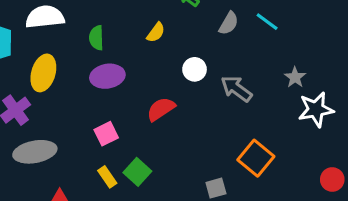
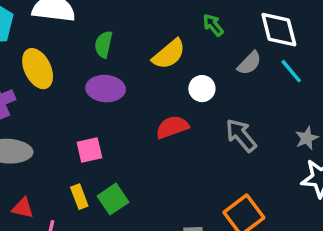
yellow semicircle: (156, 32) -> (169, 54), size x1.5
white circle: (195, 69) -> (202, 89), moved
yellow ellipse: (43, 73) -> (38, 69), turned -56
red semicircle: (161, 109) -> (172, 127), moved

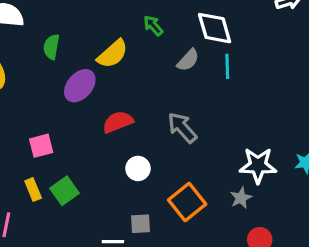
cyan line: (291, 71) -> (227, 66), turned 40
purple ellipse: (106, 89) -> (80, 86), moved, turned -52
white circle: (202, 89) -> (138, 168), moved
gray star: (307, 138) -> (241, 198), moved

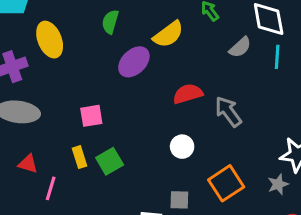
red semicircle: (118, 122) -> (188, 94), moved

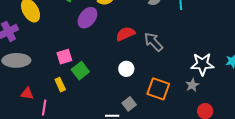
green square: (110, 161) -> (80, 71), moved
orange square: (226, 183) -> (158, 89), turned -30
gray square: (179, 200) -> (129, 104), turned -32

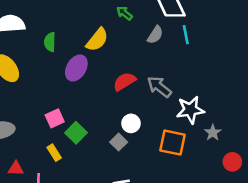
white star: (202, 64) -> (190, 110), moved
gray square: (129, 104) -> (119, 142), moved

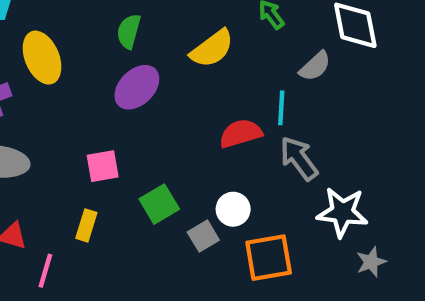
cyan line: (186, 35) -> (281, 108), moved
purple ellipse: (76, 68) -> (137, 87), moved
green square: (76, 133) -> (159, 204), moved
orange square: (172, 143) -> (269, 258), moved, turned -36
yellow rectangle: (54, 153) -> (86, 225), turned 35

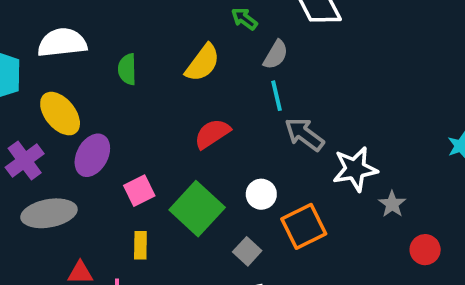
gray semicircle: (315, 66) -> (276, 55), moved
purple ellipse: (137, 87) -> (92, 155), moved
red semicircle: (241, 133) -> (212, 134), moved
green square: (159, 204) -> (197, 209), size x1.5
gray square: (203, 236) -> (247, 251), moved

